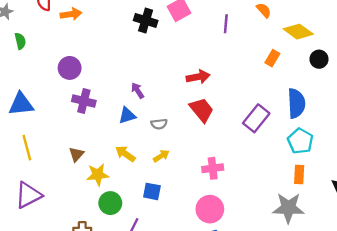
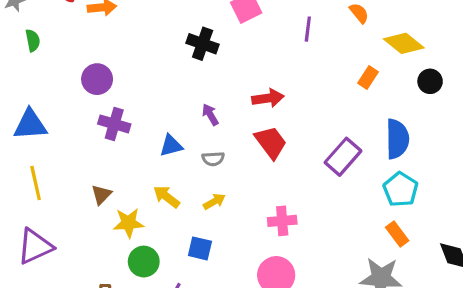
black cross: (146, 20) -> (203, 44), moved
purple arrow: (138, 90) -> (210, 115), moved
orange rectangle: (299, 175) -> (397, 234), turned -42

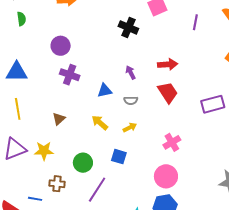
purple rectangle: (343, 157) -> (213, 104), turned 30
pink cross: (282, 221) -> (172, 142), turned -30
yellow star: (129, 223) -> (44, 151), moved

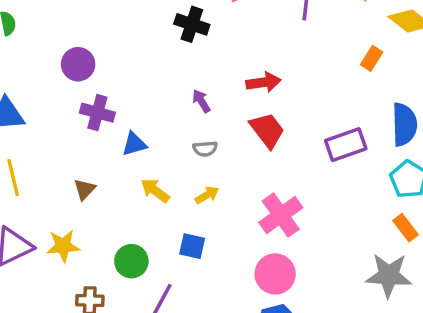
blue triangle: (105, 91) -> (134, 144), moved
pink cross: (172, 142) -> (281, 215), size x1.4

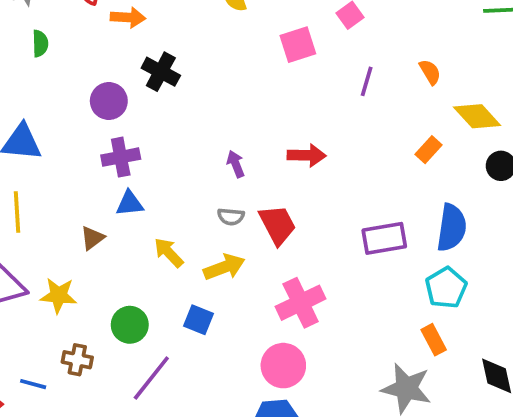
black cross: (192, 24) -> (161, 72), moved
purple cross: (97, 113) -> (121, 157), turned -36
red trapezoid: (267, 130) -> (277, 225), moved
blue triangle: (134, 144) -> (130, 203), moved
yellow arrow: (207, 195) -> (224, 267), size x1.5

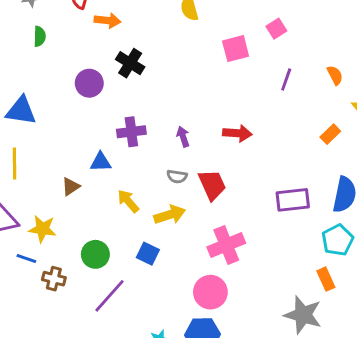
purple cross: (121, 157) -> (131, 132), moved
blue line: (33, 384) -> (26, 258), moved

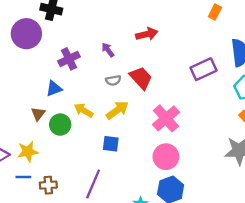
purple circle: (89, 83) -> (26, 34), size x1.4
green circle: (95, 254) -> (60, 125), moved

